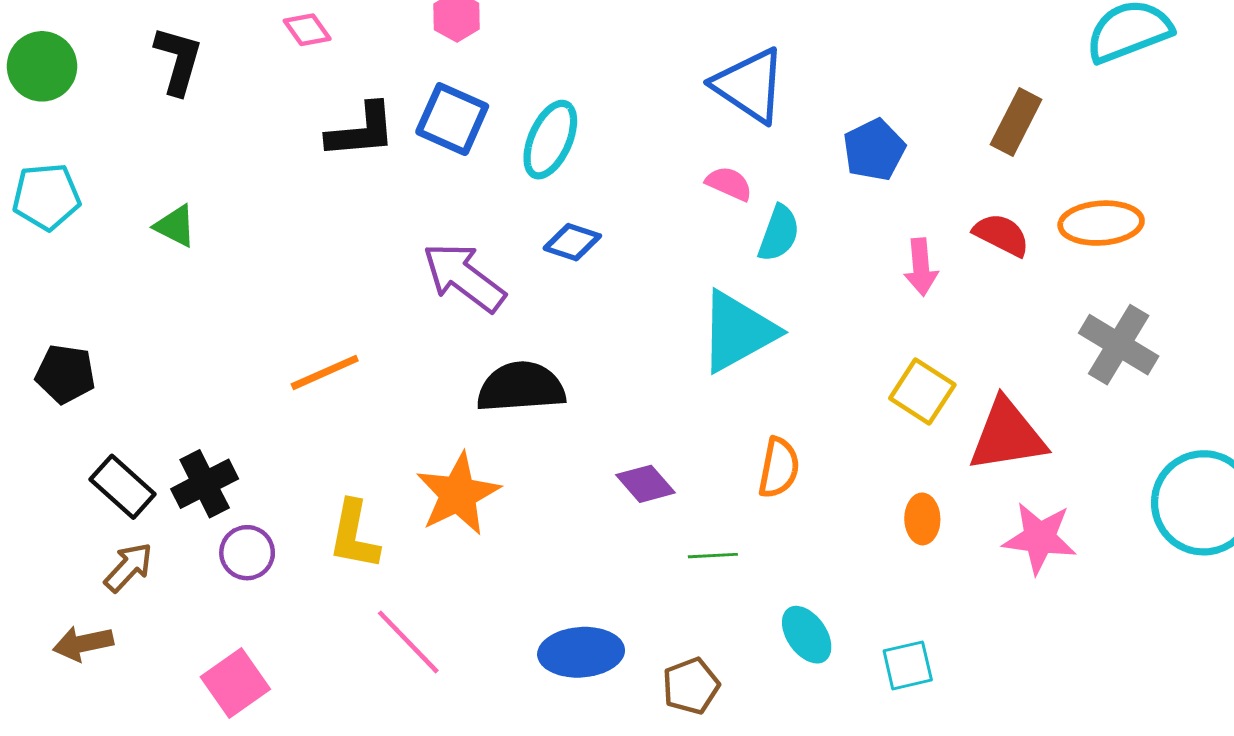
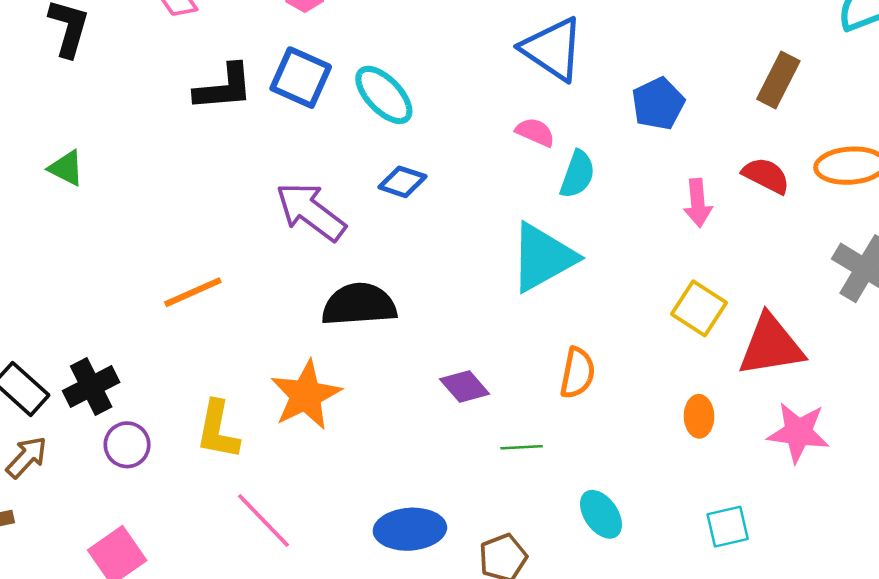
cyan ellipse: (550, 140) -> (384, 95), turned -68
cyan square: (908, 665) -> (728, 527), moved

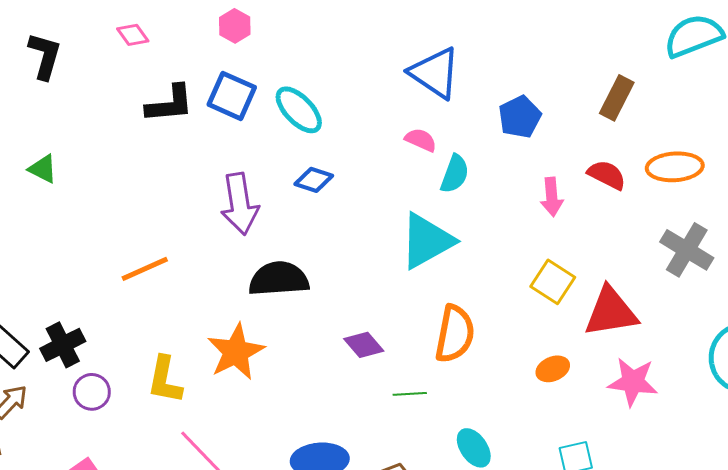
purple arrow: (311, 212) -> (240, 204), turned -136
orange semicircle: (577, 373) -> (455, 334), size x1.4
orange ellipse: (699, 416) -> (553, 369), turned 68

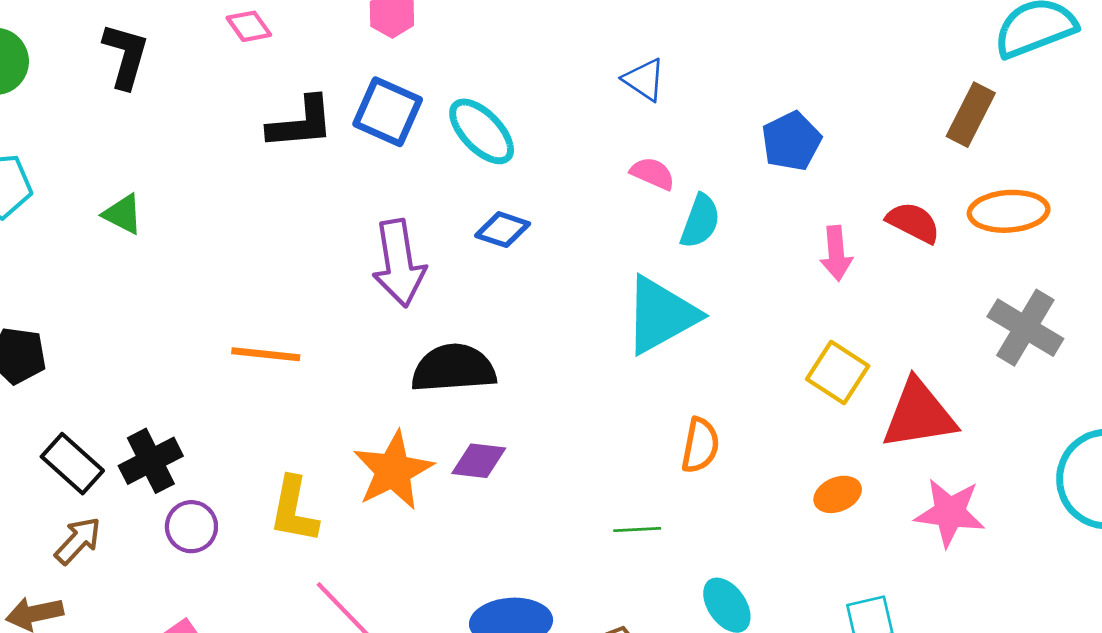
blue triangle: (435, 73) -> (644, 80), moved, size x0.6
brown rectangle: (617, 98) -> (971, 115), moved
orange line: (145, 269) -> (266, 354), turned 30
orange semicircle: (455, 334) -> (700, 445), size x0.7
purple diamond: (364, 345) -> (479, 461), moved, turned -42

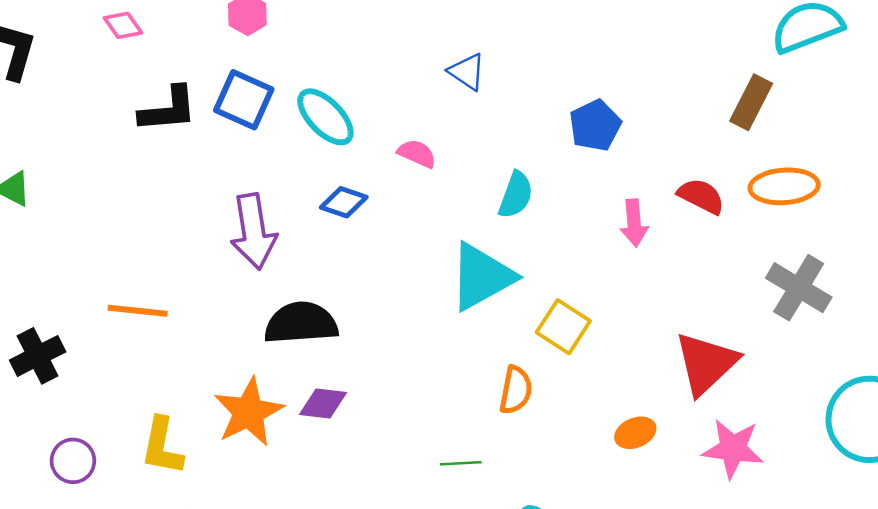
pink semicircle: (653, 173) -> (417, 153), moved
yellow square: (838, 372) -> (563, 327), moved
red triangle: (919, 415) -> (706, 363), turned -34
black cross: (151, 461) -> (38, 356), moved

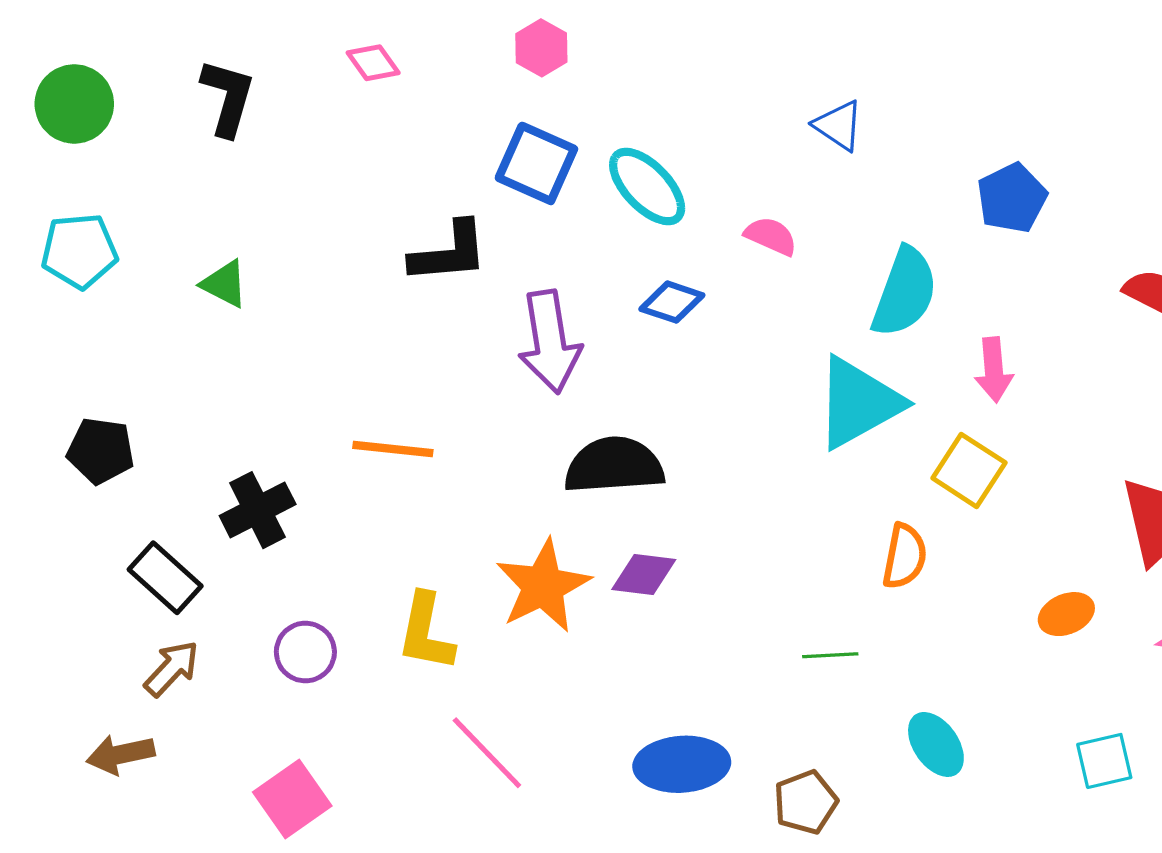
black L-shape: (168, 110) -> (449, 253), moved
cyan semicircle: (516, 195) -> (905, 292), size x1.4
pink arrow: (634, 223) -> (994, 370), moved

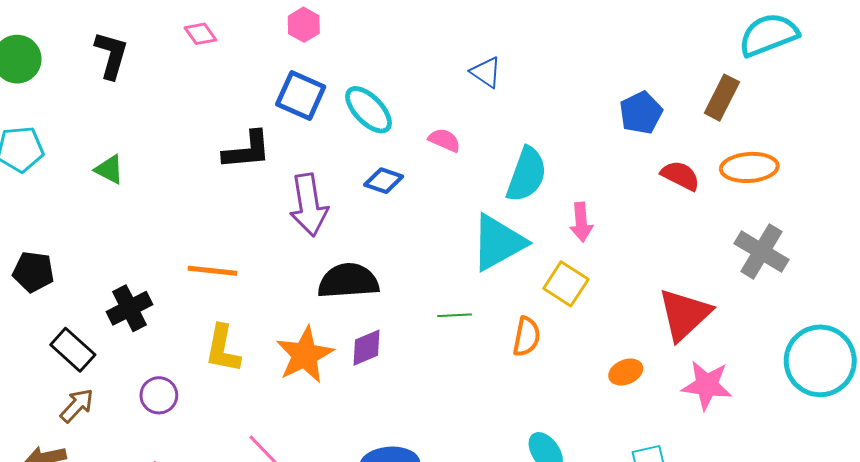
blue pentagon: (1012, 198) -> (641, 113), moved
purple diamond: (644, 574) -> (366, 348), turned -30
yellow L-shape: (426, 632) -> (223, 349), moved
green line: (830, 655) -> (455, 315), moved

